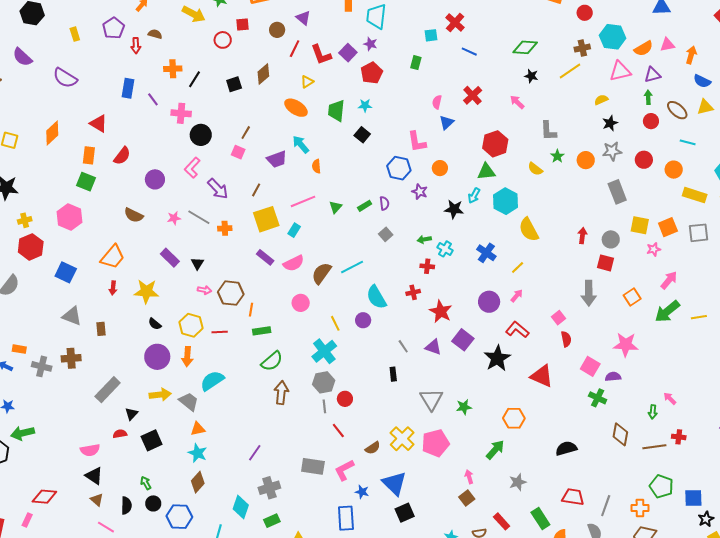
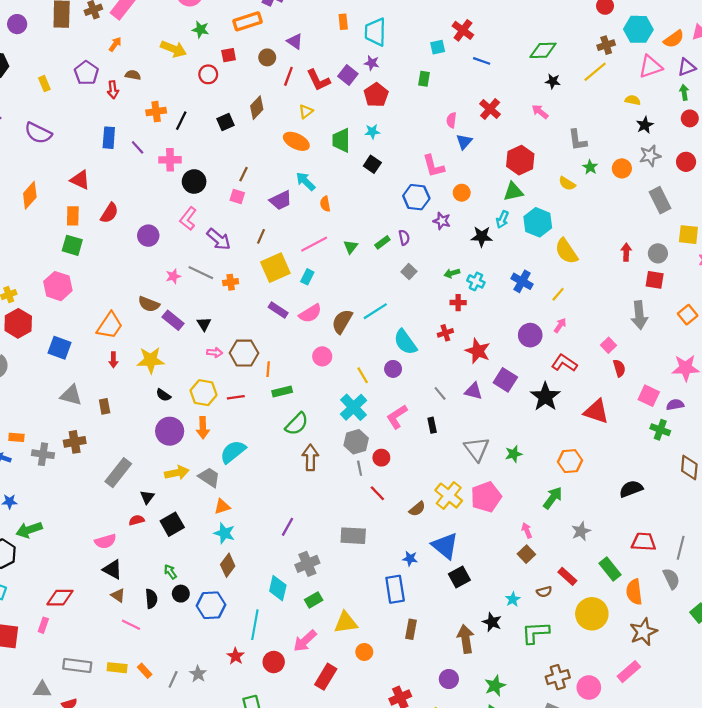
yellow semicircle: (601, 100) -> (633, 100), turned 40
brown semicircle: (134, 215) -> (149, 304), moved
pink L-shape: (344, 470) -> (397, 417), moved

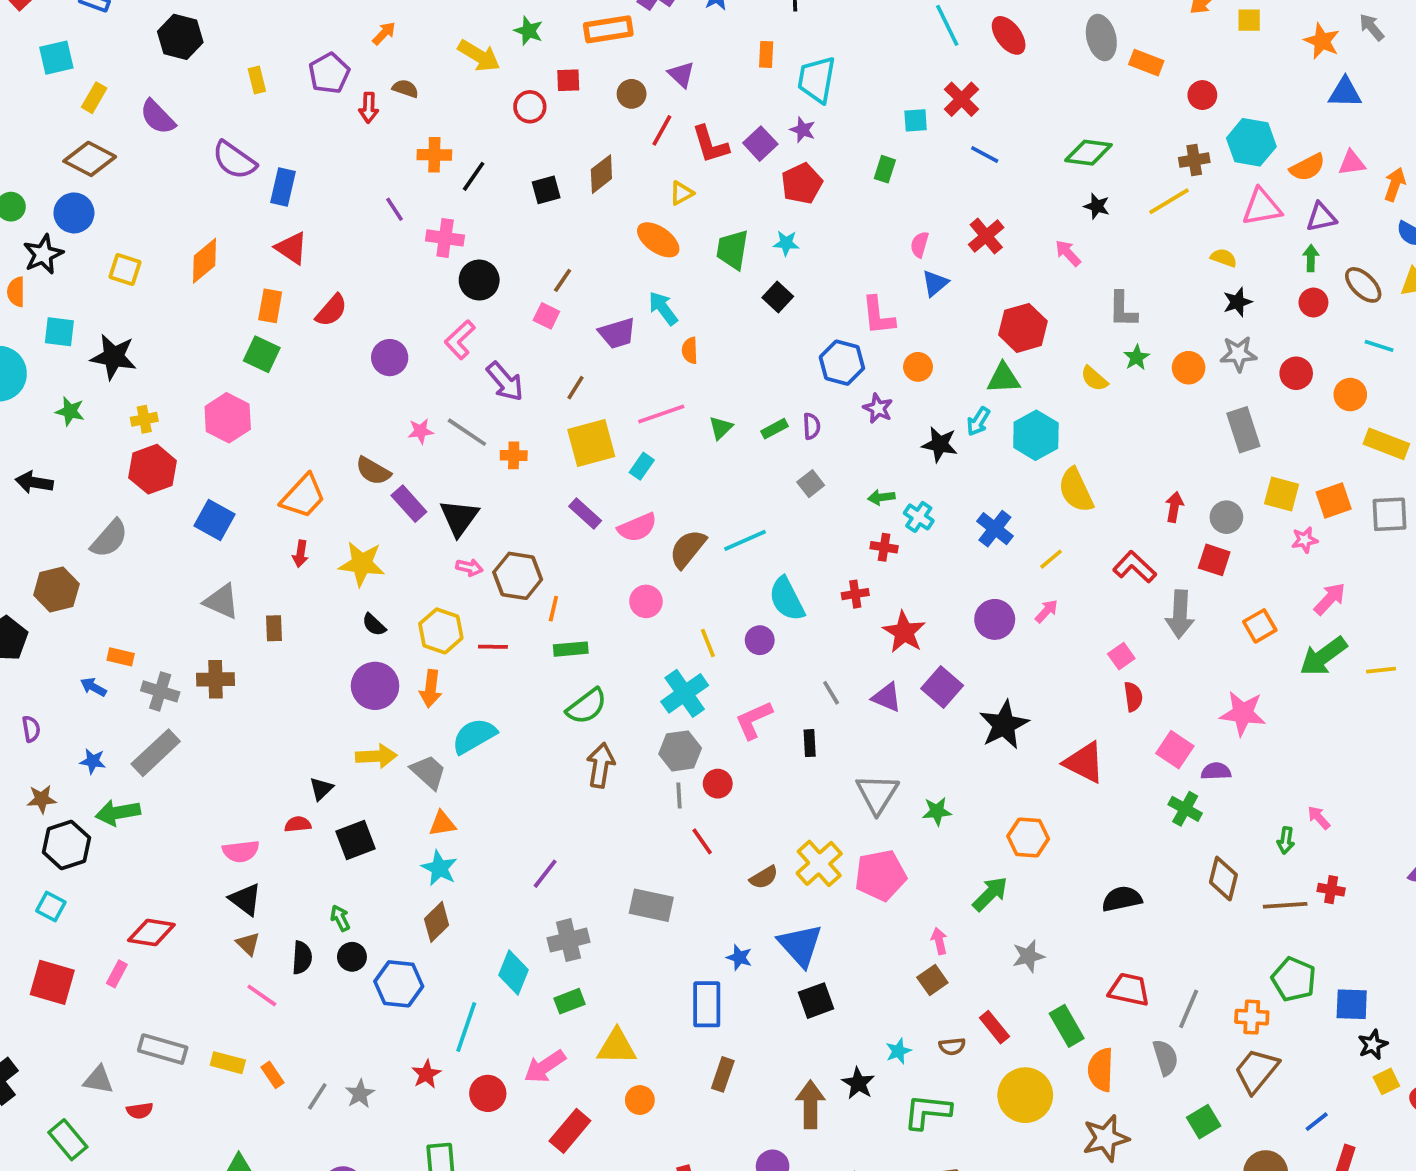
blue rectangle: (109, 138) -> (283, 187), moved
black triangle: (204, 324) -> (459, 518), size x1.6
red L-shape: (564, 363) -> (1135, 567), moved
gray rectangle: (118, 473) -> (156, 753), moved

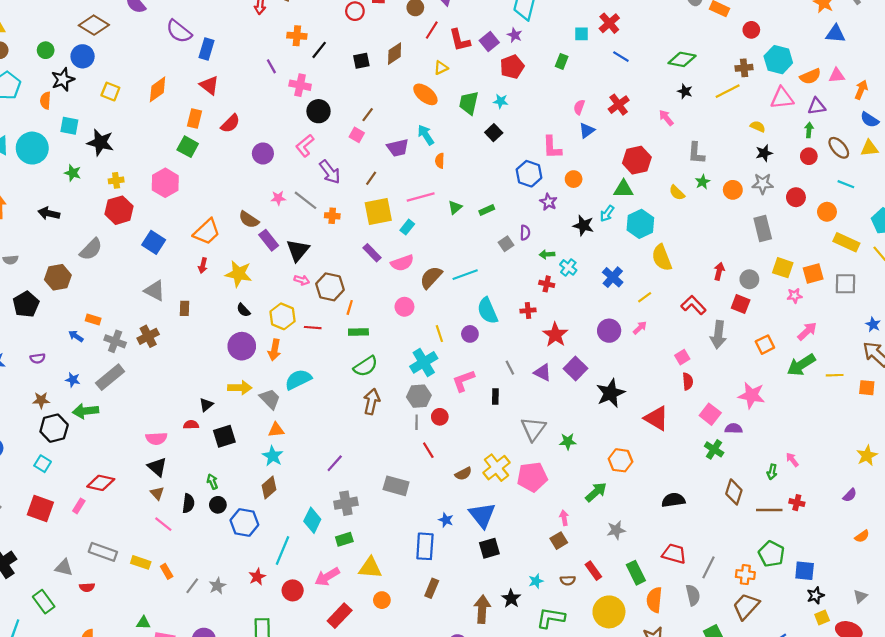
purple semicircle: (812, 426) -> (525, 233), moved
brown cross: (216, 679) -> (148, 336), turned -30
purple semicircle: (31, 729) -> (38, 358), turned 88

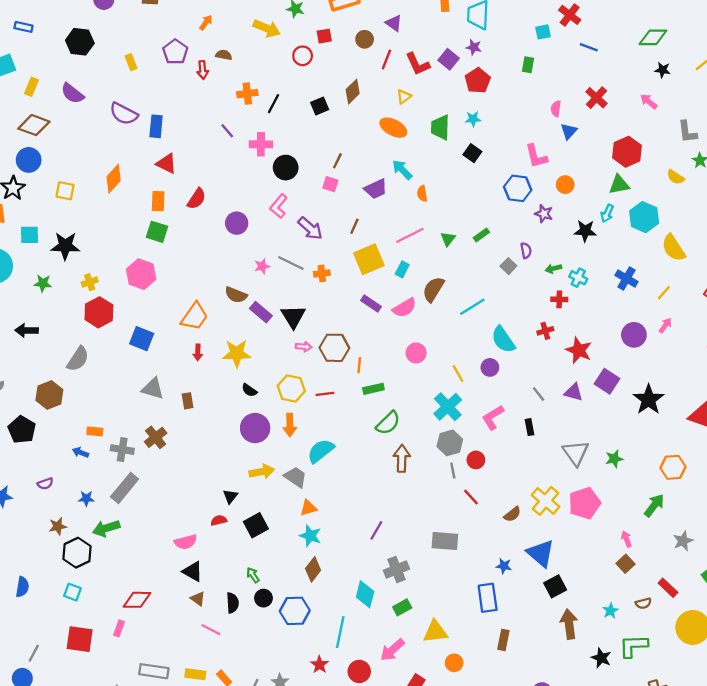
brown semicircle: (431, 277) -> (433, 289), moved
black star: (511, 599) -> (601, 658), moved
brown arrow: (482, 609) -> (569, 624), moved

